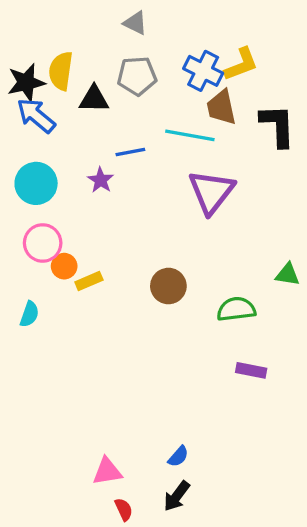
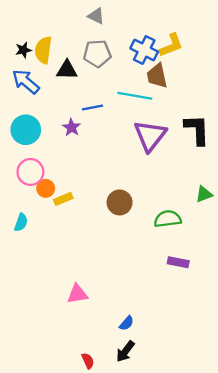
black star: (26, 82) -> (23, 50), moved, size x0.6
black L-shape: (278, 125) -> (197, 130), moved
green triangle: (288, 274) -> (204, 194), turned -30
pink triangle: (107, 471) -> (77, 294), moved

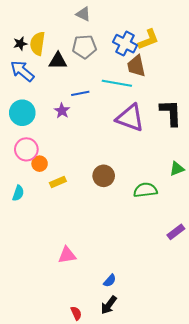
purple triangle: (150, 136) -> (130, 118), turned -48
yellow rectangle: (63, 199) -> (58, 182), moved
purple rectangle: (178, 262) -> (176, 232), moved, turned -48

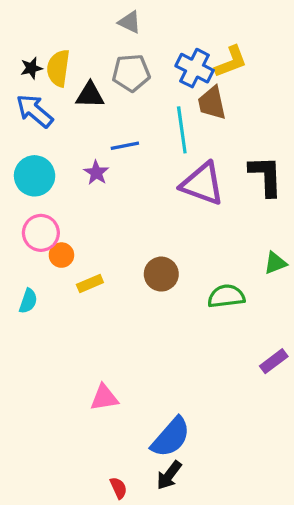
cyan line: (117, 83) -> (182, 130), turned 72
blue semicircle: (110, 281) -> (171, 437), size x2.0

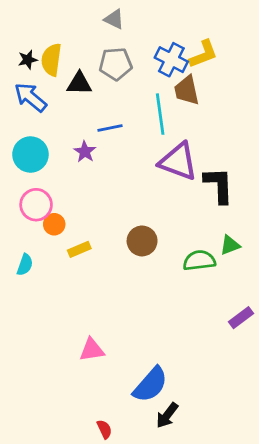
black L-shape: (266, 176) -> (219, 185), moved
green triangle: (275, 263) -> (230, 245), moved
black arrow: (169, 475) -> (167, 415), moved

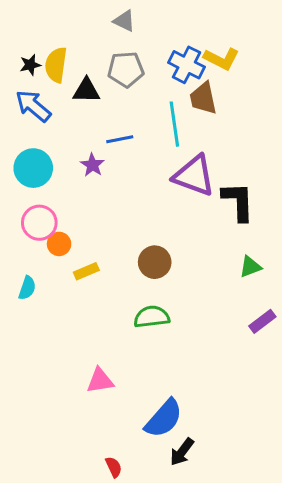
yellow L-shape: (203, 54) -> (221, 59), turned 48
green semicircle: (199, 260) -> (152, 317), moved
purple rectangle: (241, 318) -> (262, 321), moved

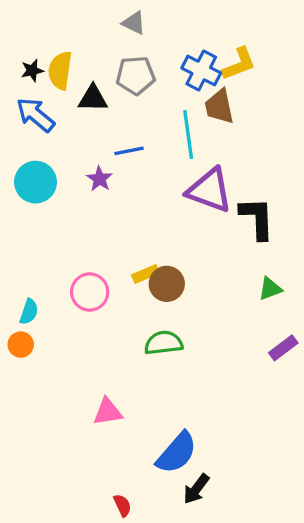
yellow L-shape: (221, 59) -> (239, 64), turned -48
pink circle: (39, 223) -> (90, 292), moved
orange circle: (59, 244) -> (21, 345), moved
yellow rectangle: (86, 271) -> (145, 274), moved

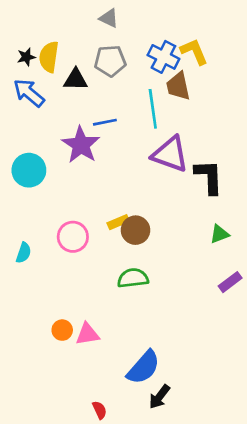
yellow L-shape: (239, 64) -> (194, 52), turned -92
purple star: (99, 179) -> (81, 145), size x1.8
cyan circle: (35, 182) -> (29, 170), moved
orange circle: (21, 345) -> (62, 330), moved

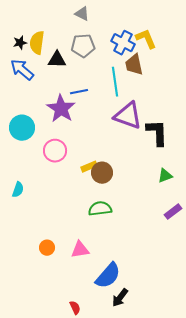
pink circle: (73, 237) -> (55, 151), moved
pink triangle: (88, 334) -> (80, 250), moved

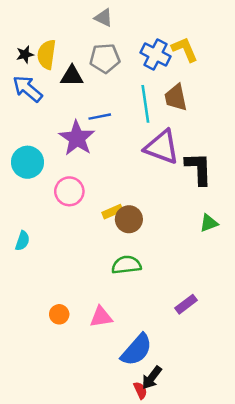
brown trapezoid: (134, 65) -> (176, 98), moved
purple rectangle: (173, 212) -> (186, 304), moved
red semicircle: (75, 308) -> (140, 390), moved

